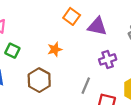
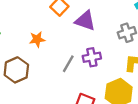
gray line: (86, 86) -> (68, 64), moved

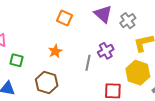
purple triangle: (85, 21) -> (103, 14), moved, turned 42

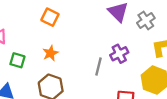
orange square: (65, 18) -> (50, 17), moved
orange star: (55, 51) -> (50, 53), moved

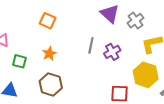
gray line: (98, 66) -> (91, 45), moved

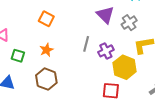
yellow hexagon: (146, 75) -> (125, 67), moved

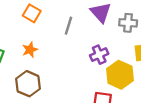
gray cross: (129, 23) -> (128, 23), turned 35
gray line: (86, 44) -> (69, 26), moved

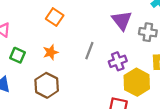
gray line: (69, 26) -> (89, 51), moved

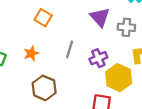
orange square: (55, 17) -> (43, 18), moved
brown hexagon: (47, 85) -> (44, 88), moved

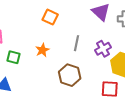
brown hexagon: (44, 88) -> (70, 75), moved

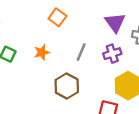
purple cross: (103, 49) -> (112, 54), moved

